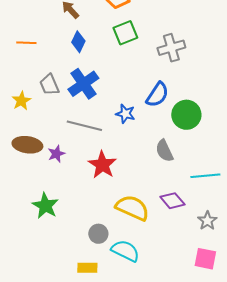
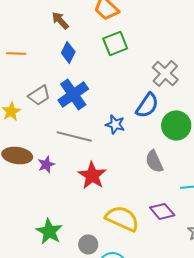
gray cross: (171, 48) -> (165, 73), moved, turned -32
gray trapezoid: (49, 85) -> (39, 95), turned -100
green star: (45, 206) -> (49, 231), moved

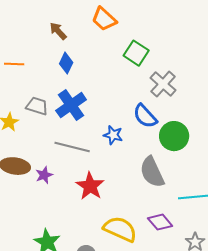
green square: (115, 43) -> (136, 53), moved, turned -35
gray trapezoid: (39, 95) -> (37, 106), turned -130
blue semicircle: (147, 105) -> (145, 116), turned 104
gray semicircle: (154, 161) -> (152, 172), size x1.4

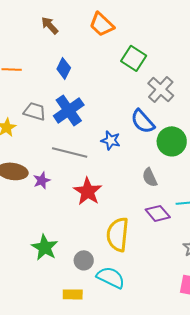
brown arrow: (58, 31) -> (50, 25), moved
gray semicircle: (152, 172) -> (150, 177), size x0.6
purple diamond: (160, 222) -> (158, 213), moved
yellow semicircle: (120, 229) -> (118, 234), turned -108

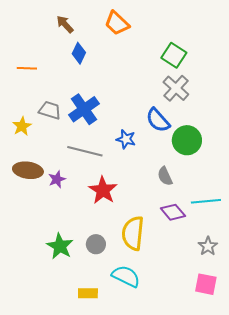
green square: (134, 58) -> (174, 55), moved
blue diamond: (64, 68) -> (79, 53), moved
gray circle: (84, 260) -> (96, 244), moved

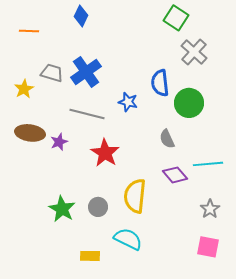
gray cross: (176, 88) -> (194, 52), moved
blue semicircle: (158, 120) -> (160, 83), turned 36

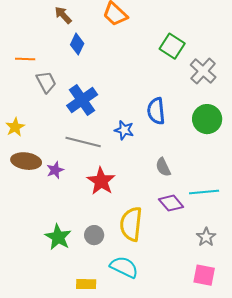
gray cross: (194, 52) -> (203, 71), moved
gray trapezoid: (52, 73) -> (46, 82), moved, turned 45
yellow star: (24, 89) -> (15, 127), moved
green circle: (189, 103) -> (207, 119), moved

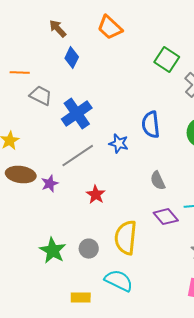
gray trapezoid: (46, 82) -> (41, 96), turned -35
gray line: (83, 142) -> (78, 156), turned -48
red star: (101, 181) -> (96, 195), size x0.7

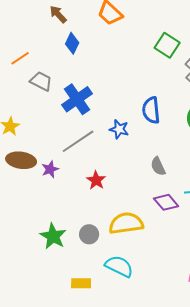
orange line: (20, 73) -> (20, 58), turned -36
yellow semicircle: (126, 238) -> (126, 223), turned 76

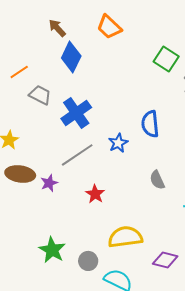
blue diamond: (72, 43) -> (71, 57), size x1.4
blue star: (119, 129) -> (118, 143), turned 30
purple diamond: (166, 202) -> (165, 260), moved, turned -35
gray circle: (89, 234) -> (88, 261), moved

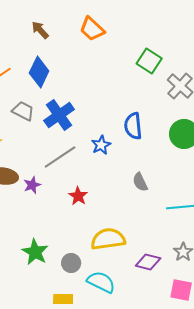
blue diamond: (71, 57) -> (39, 72), moved
gray trapezoid: (40, 95) -> (23, 111), moved

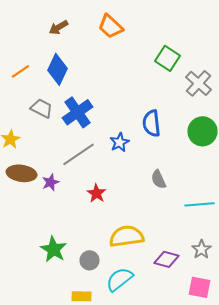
brown arrow: (40, 30) -> (58, 27), turned -78
cyan semicircle: (101, 282) -> (120, 279), turned -64

